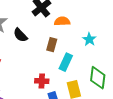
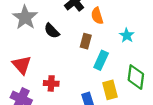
orange semicircle: (62, 21) -> (97, 16), turned -105
red cross: (42, 81) -> (51, 83), moved

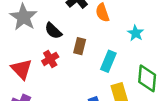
brown rectangle: (86, 41) -> (80, 46), moved
red cross: (51, 83) -> (50, 59), moved, turned -32

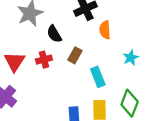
cyan rectangle: (108, 61) -> (98, 77), turned -60

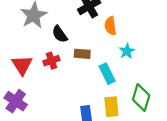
brown rectangle: (75, 55) -> (82, 54), turned 70
cyan star: (131, 58) -> (127, 51), moved

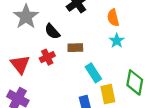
orange semicircle: (110, 26) -> (113, 18), moved
cyan rectangle: (107, 74) -> (93, 73), moved

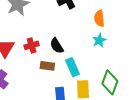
black semicircle: (52, 31) -> (57, 46), moved
brown rectangle: (75, 48) -> (47, 66), moved

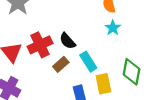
red cross: (32, 45) -> (40, 45), size x1.5
brown rectangle: (47, 66) -> (61, 64), turned -40

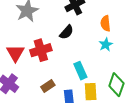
black semicircle: (67, 41) -> (67, 32), moved, turned -105
brown rectangle: (61, 64) -> (48, 86), moved

